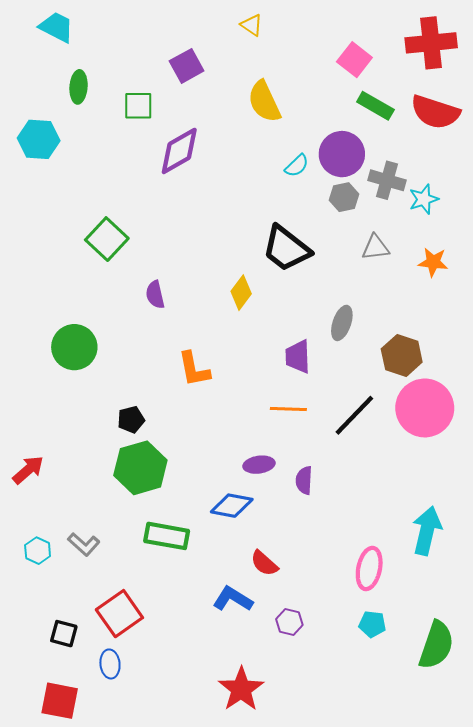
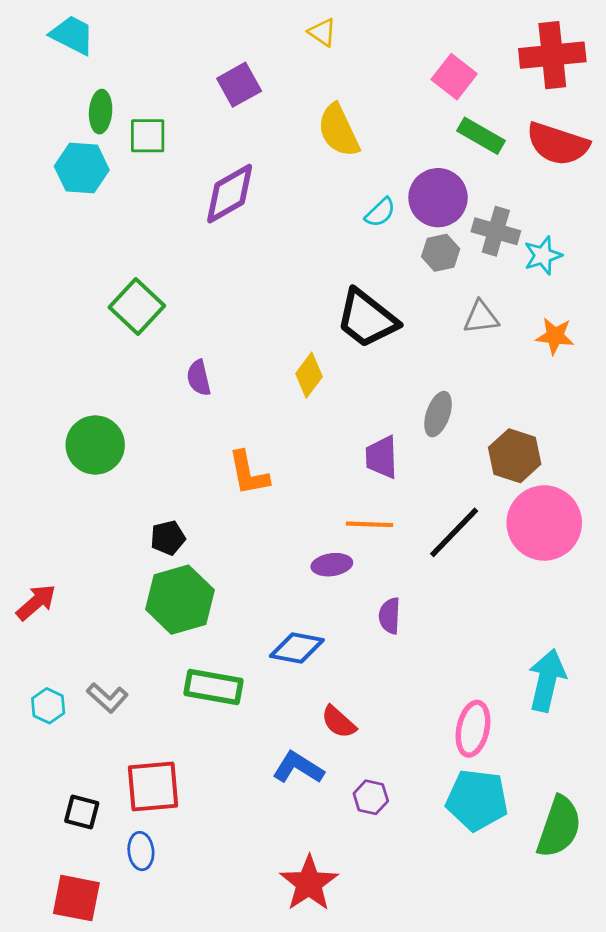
green square: (138, 106) -> (148, 136), moved
cyan hexagon: (39, 139) -> (82, 168), moved
purple ellipse: (259, 465) -> (332, 565), moved
red square: (119, 614) -> (153, 786), turned 30
cyan pentagon: (372, 624) -> (477, 800), size x1.8

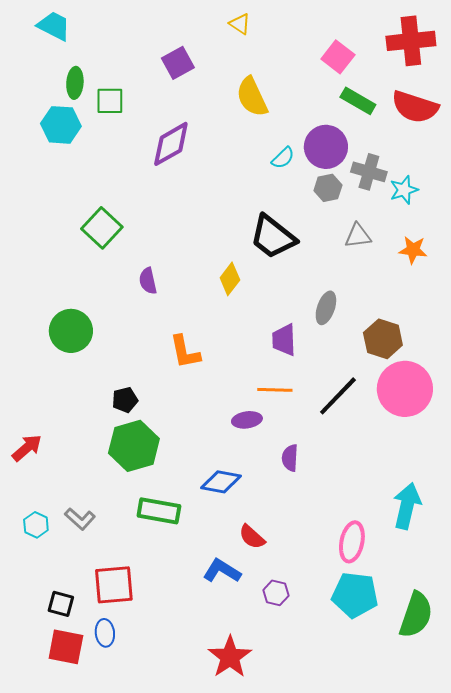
red square: (76, 898) -> (66, 647), moved

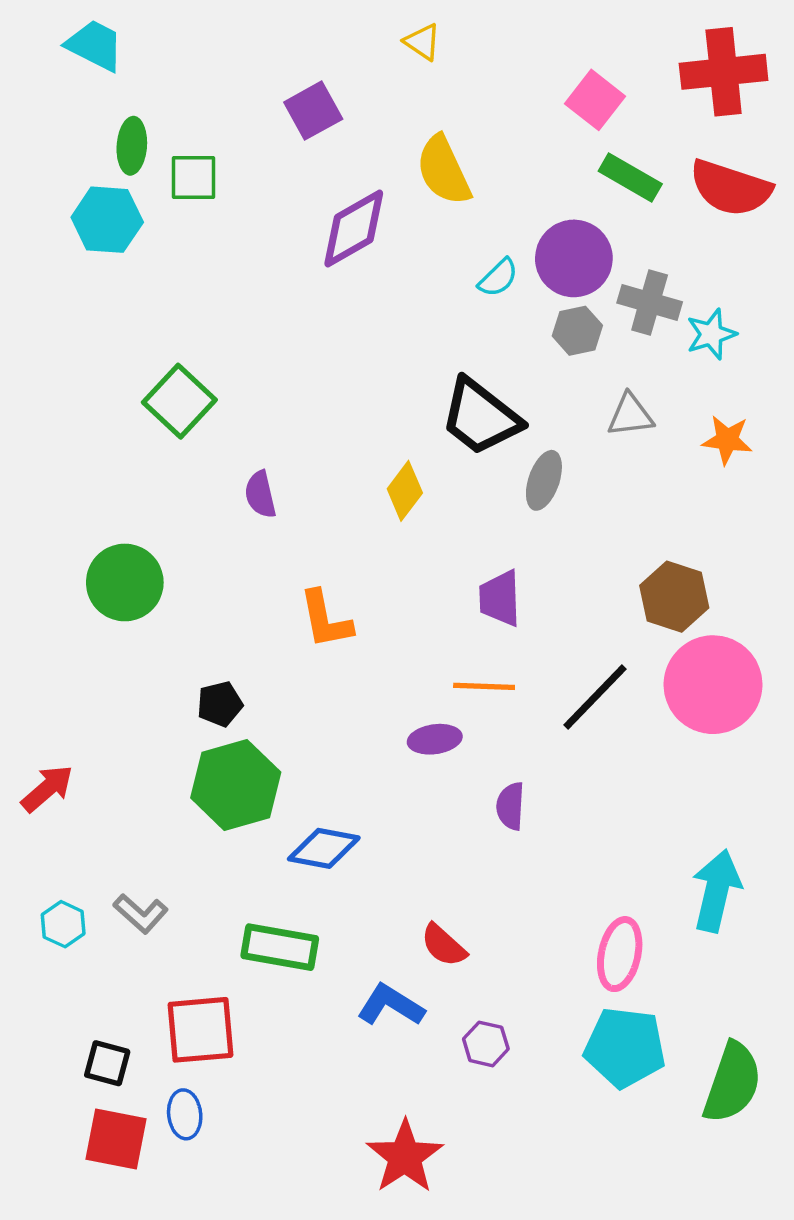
purple diamond: (171, 144) -> (354, 229), moved
gray ellipse: (326, 308) -> (544, 480), moved
blue diamond: (221, 482) -> (324, 848), moved
green rectangle: (159, 511) -> (280, 947), moved

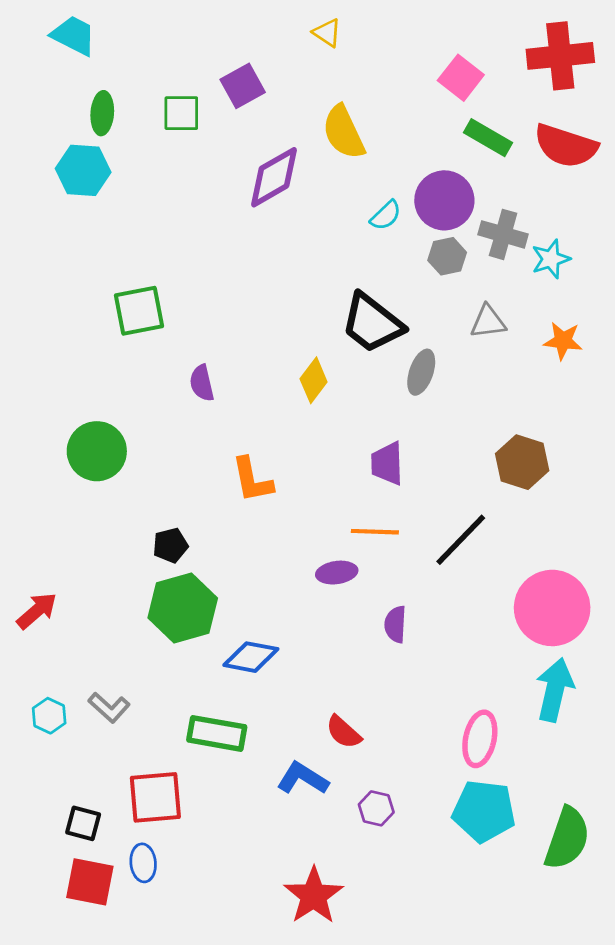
green square: (193, 177) -> (181, 113), moved
green square: (179, 401) -> (139, 311), turned 36
pink circle: (713, 685) -> (552, 608), moved

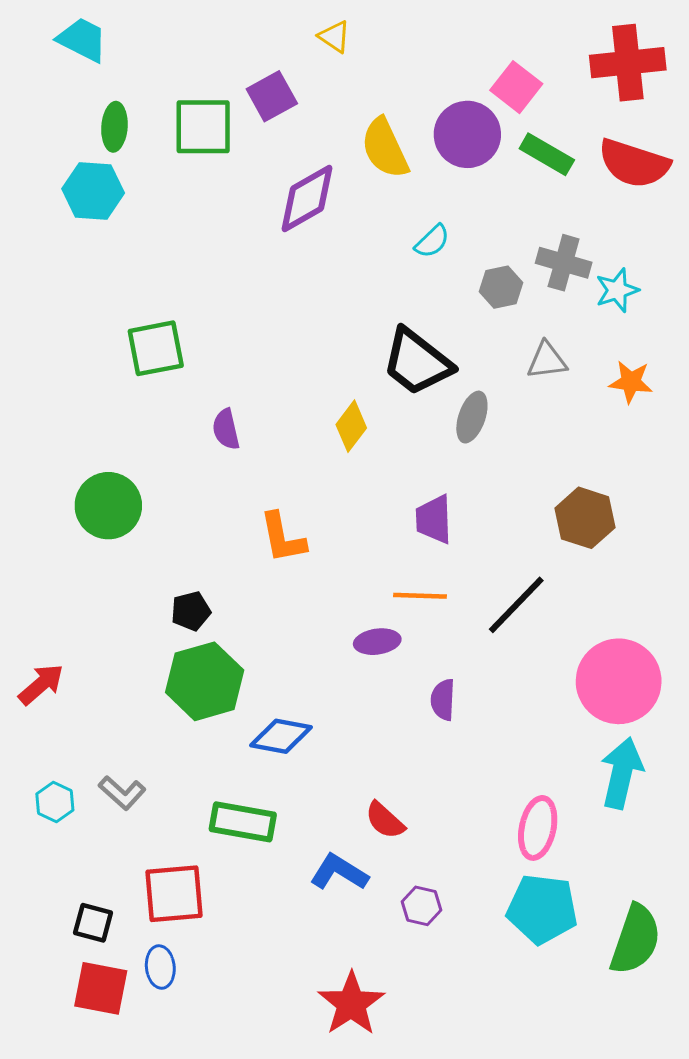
yellow triangle: (327, 33) -> (334, 37), moved
green square: (181, 113) -> (203, 127), size x1.4
purple circle: (444, 200) -> (467, 134), moved

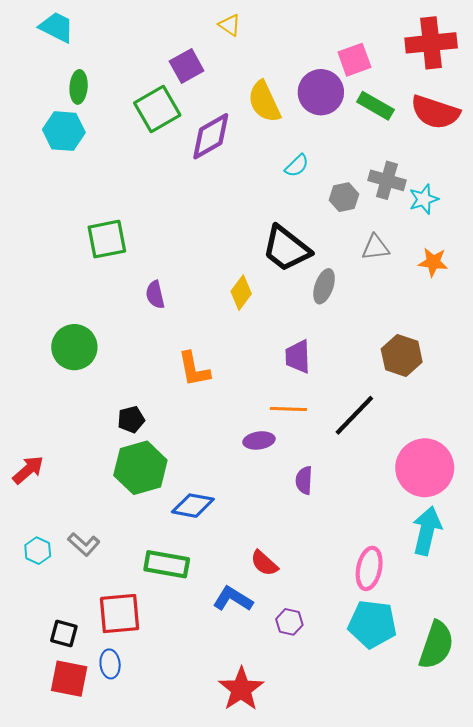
pink square: (516, 87) -> (354, 60), turned 32
green square: (203, 127) -> (157, 109), moved, turned -30

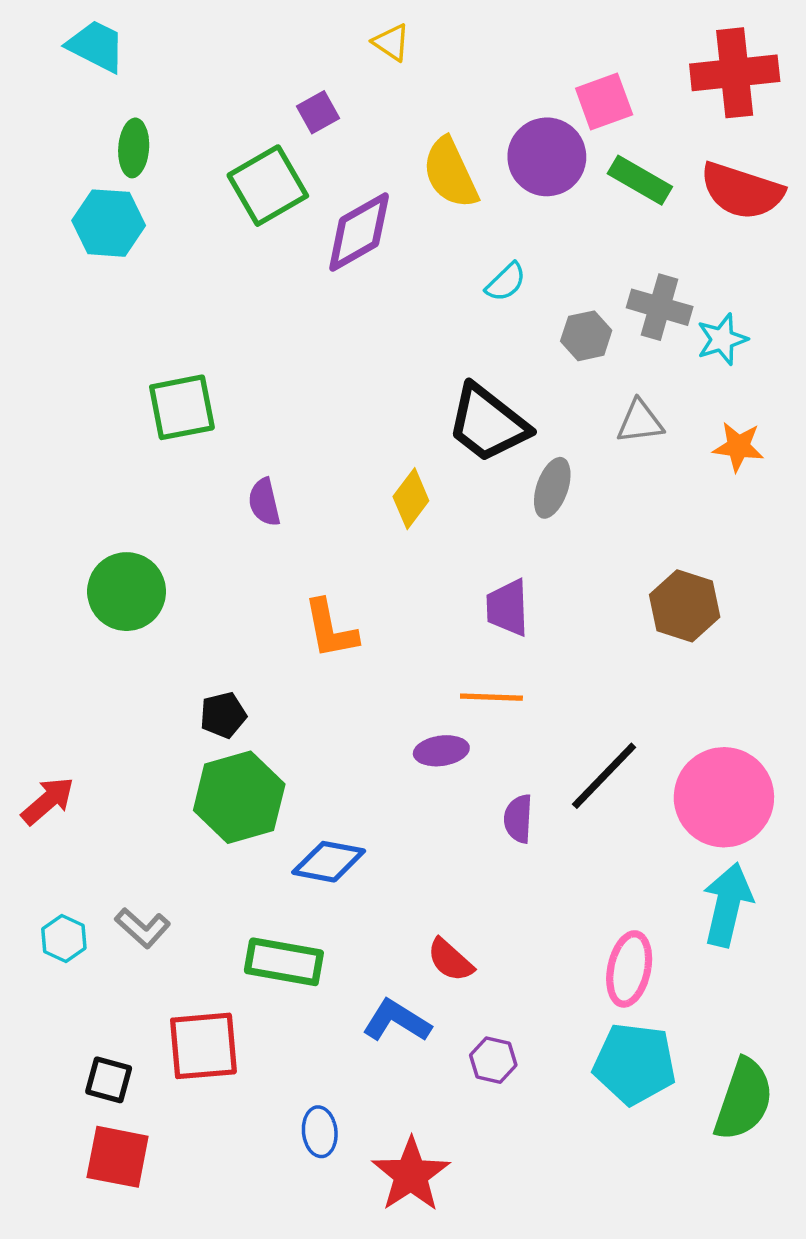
purple square: (187, 66) -> (318, 112), size x0.7
black line: (354, 415) -> (604, 776), moved
blue ellipse: (110, 664) -> (320, 1132), moved

